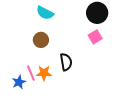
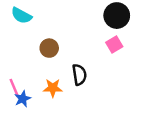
cyan semicircle: (45, 13) -> (21, 16), moved
pink line: (31, 73) -> (14, 88), moved

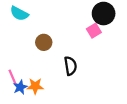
pink square: (114, 44) -> (94, 31), moved
orange star: (53, 88) -> (35, 86), moved

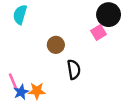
cyan semicircle: (19, 14) -> (20, 15), turned 78
brown circle: (44, 42) -> (56, 45), moved

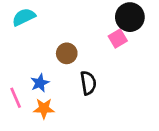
cyan semicircle: (20, 15) -> (24, 17), turned 48
blue star: (21, 92) -> (40, 83), moved

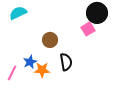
pink line: (16, 98) -> (12, 73), turned 49
orange star: (44, 108) -> (42, 70), moved

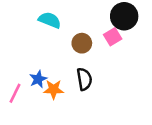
cyan semicircle: (18, 13) -> (50, 20), moved, turned 48
brown circle: (50, 40) -> (82, 43), moved

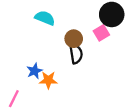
black semicircle: (84, 79) -> (76, 54), moved
pink line: (15, 93) -> (14, 99), moved

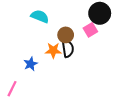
orange star: (48, 80) -> (53, 50), moved

